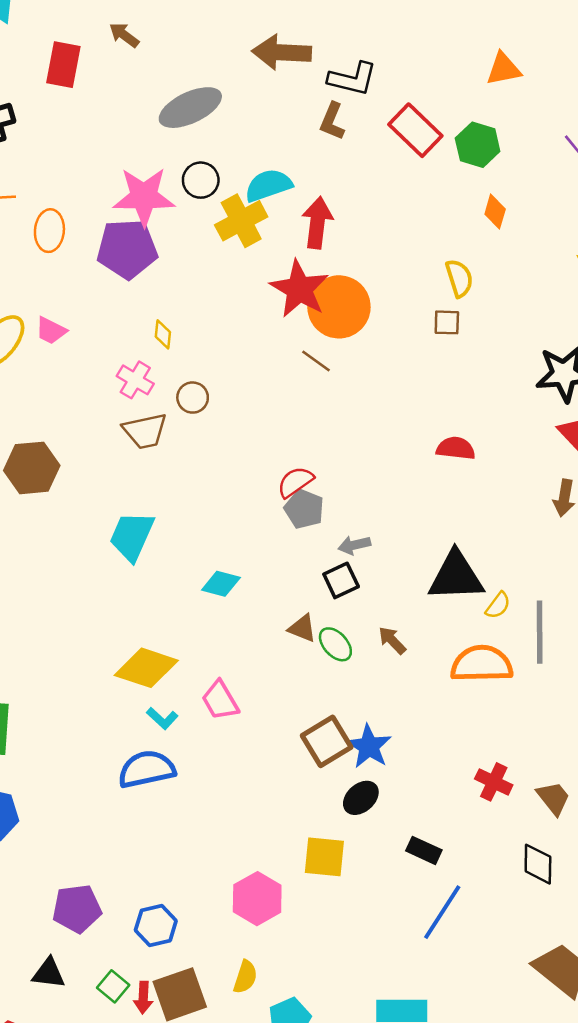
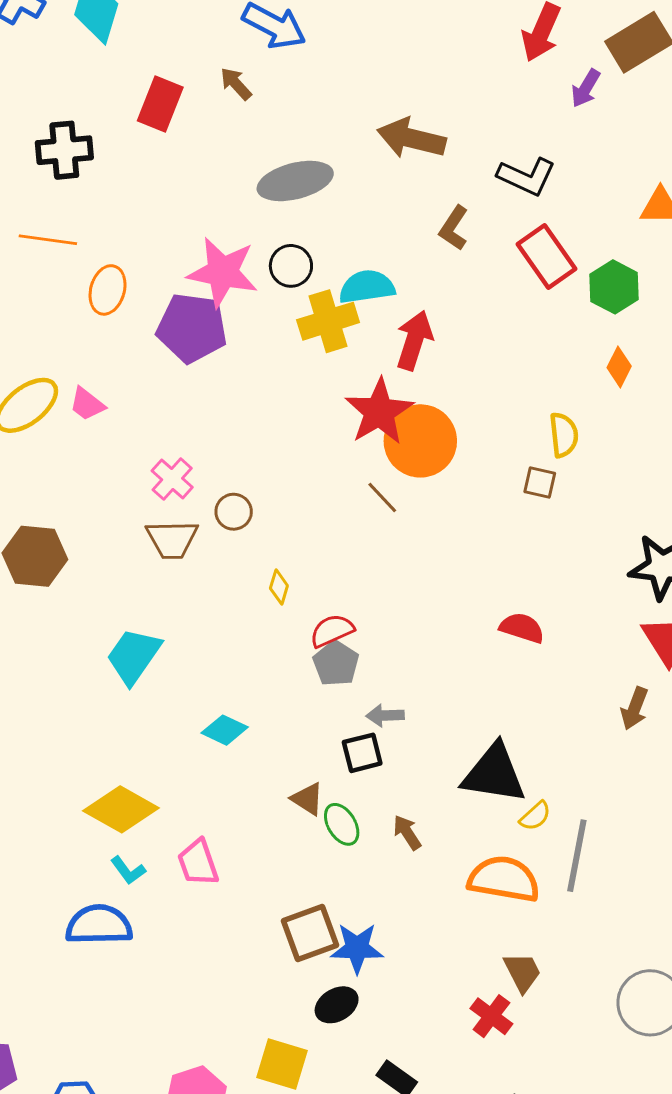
black L-shape: (352, 79) -> (527, 177), moved
yellow diamond: (163, 334) -> (279, 587), moved
blue star: (369, 746) -> (357, 948), turned 30
brown trapezoid: (553, 798) -> (522, 972), moved

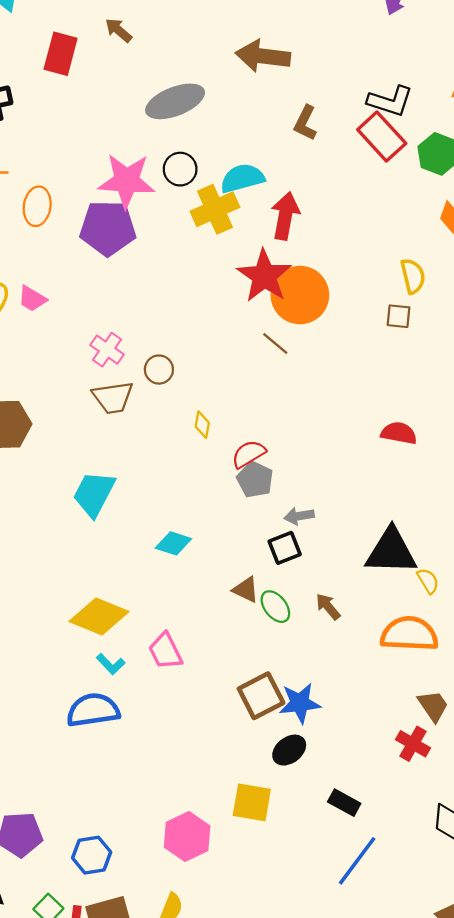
black L-shape: (527, 177) -> (390, 101), moved
yellow semicircle: (535, 816) -> (428, 581), turned -72

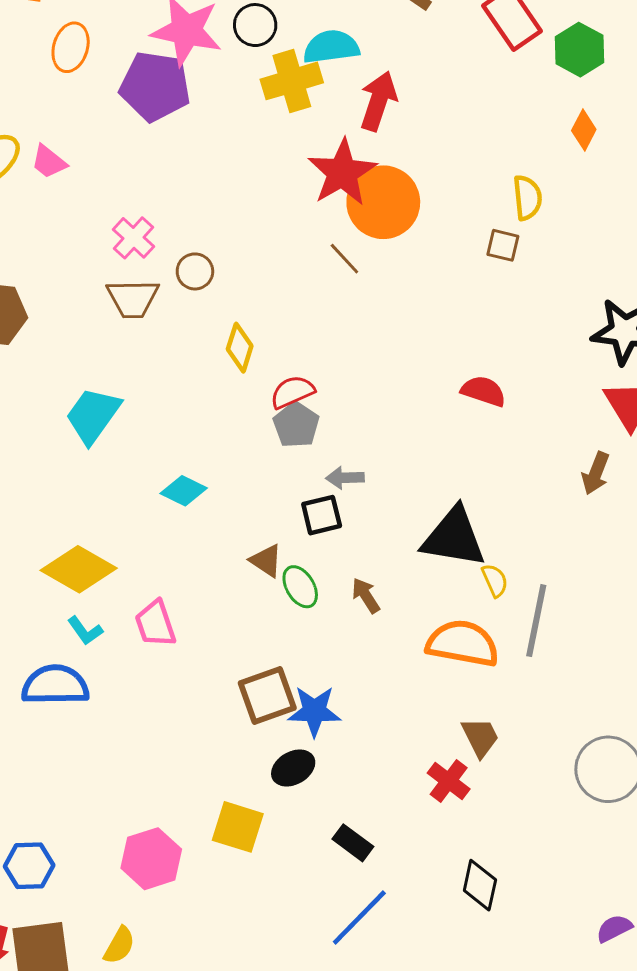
yellow diamond: (202, 425) -> (240, 348), size x1.4

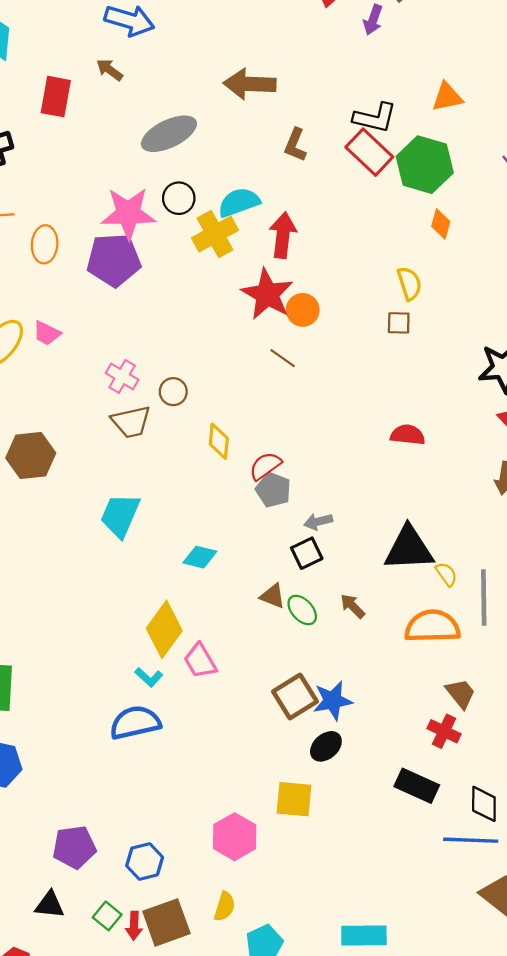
green hexagon: (580, 50) -> (425, 165), size x1.4
orange circle: (383, 202) -> (303, 310), size x0.6
yellow diamond: (79, 569) -> (164, 629), moved, turned -72
black rectangle: (353, 843) -> (417, 786), moved, size x1.4
blue line: (359, 918) -> (471, 840), moved, turned 60

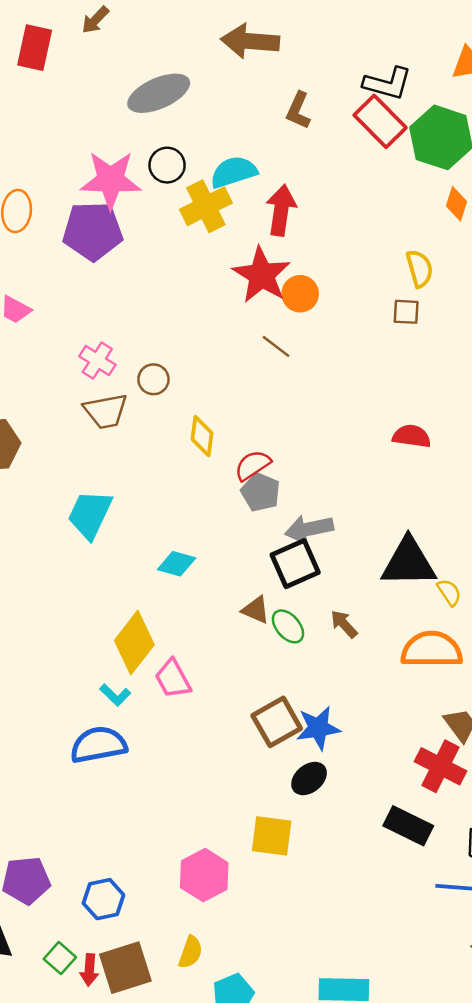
brown arrow: (110, 70) -> (95, 20), turned -84
gray arrow: (318, 522) -> (309, 529), size x1.5
black square: (307, 553) -> (295, 564), size x1.4
red cross: (444, 731) -> (441, 766), size x1.4

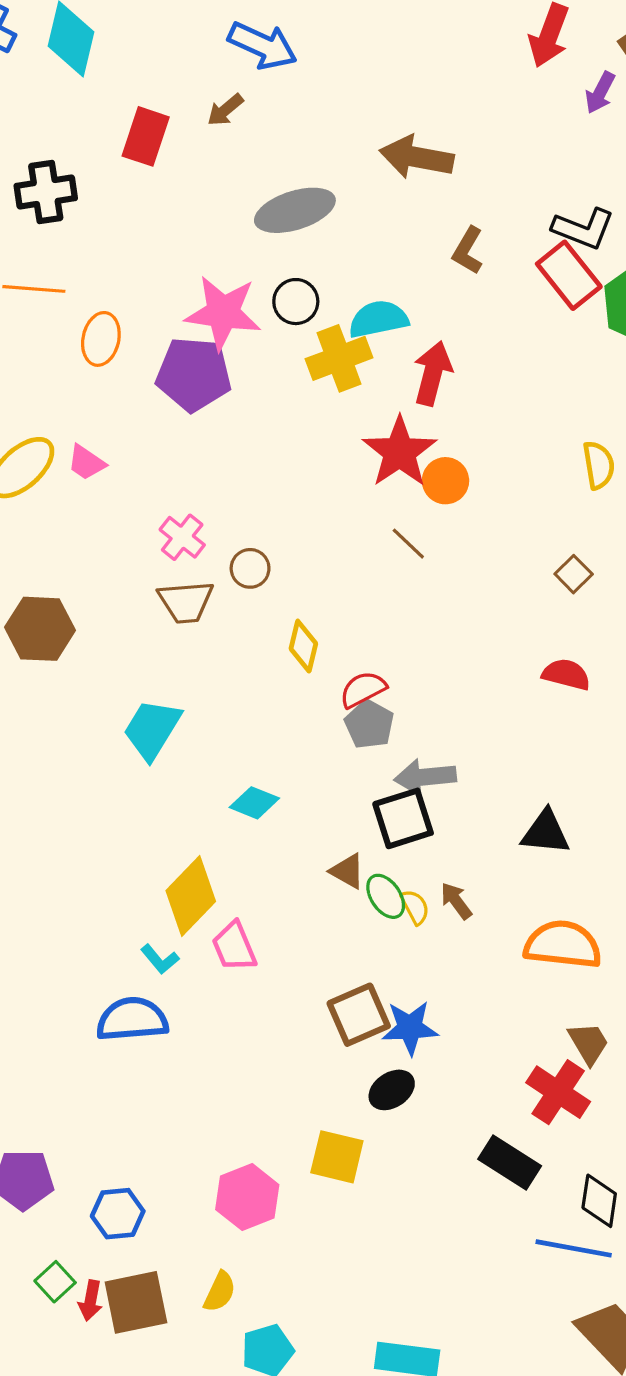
brown square: (406, 312) -> (574, 574), moved, turned 36
black triangle: (409, 562) -> (546, 832), size x0.7
yellow semicircle: (449, 592) -> (415, 907), moved

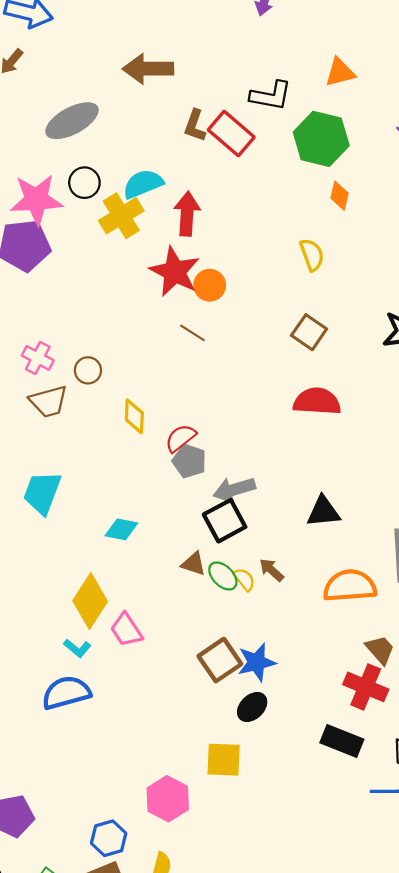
red rectangle: (569, 275) -> (231, 133), moved
brown square: (574, 574) -> (309, 332), size x1.4
red semicircle: (566, 674) -> (317, 401), size x1.4
blue hexagon: (118, 1214) -> (109, 838), moved

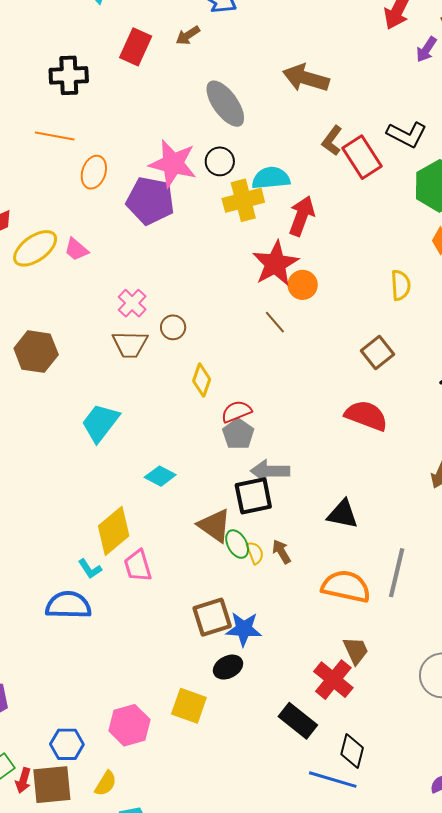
gray ellipse: (72, 121) -> (225, 104), turned 66
brown triangle: (194, 564) -> (215, 526), size x1.5

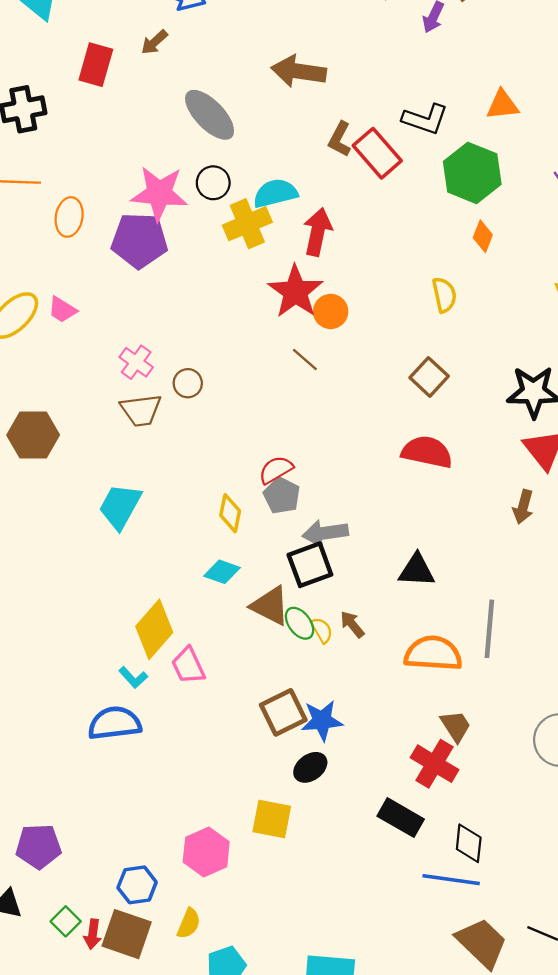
yellow diamond: (202, 380) -> (230, 513), moved
cyan diamond: (160, 476) -> (222, 572), moved
brown square: (52, 785) -> (127, 934), turned 33

